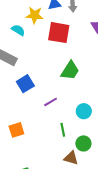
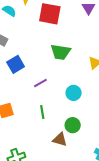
green trapezoid: (70, 71) -> (61, 52), turned 65
green line: (63, 130) -> (42, 112), moved

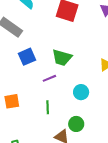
green trapezoid: (61, 52) -> (62, 58), moved

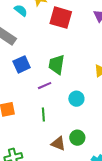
green trapezoid: (62, 58) -> (57, 65), turned 85
green circle: (76, 124) -> (77, 138), moved

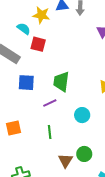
red square: (61, 18) -> (38, 44), moved, size x0.7
blue square: (22, 64) -> (26, 83), turned 30
brown triangle: (58, 144) -> (65, 161), turned 42

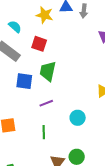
cyan semicircle: (24, 29) -> (15, 27), moved
green trapezoid: (61, 82) -> (48, 71), moved

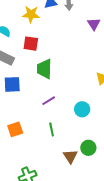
blue square: (24, 81) -> (12, 84), moved

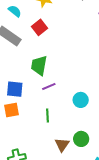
red square: (31, 44) -> (40, 27), turned 35
green trapezoid: (44, 69) -> (39, 65), moved
blue square: (12, 84) -> (15, 89), moved

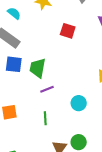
red square: (40, 27) -> (68, 31), moved, turned -35
blue square: (15, 89) -> (14, 64), moved

